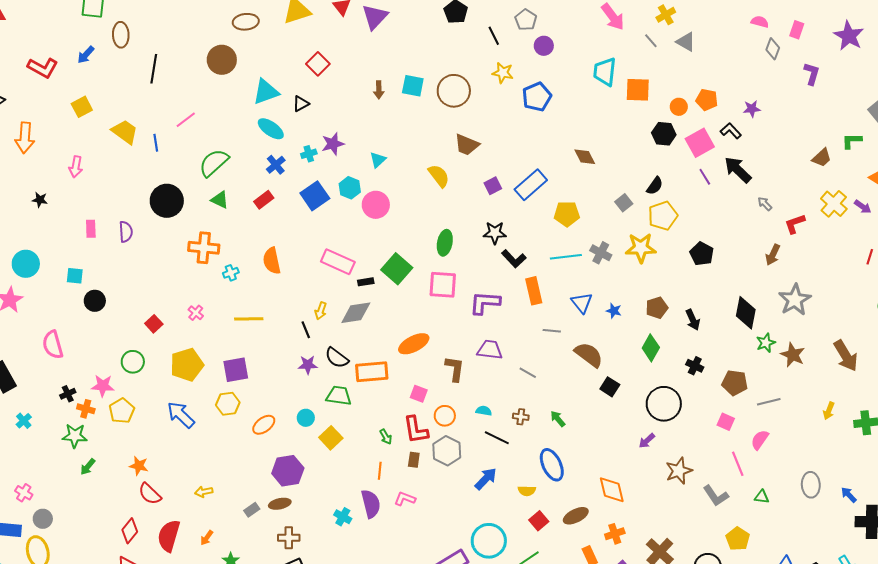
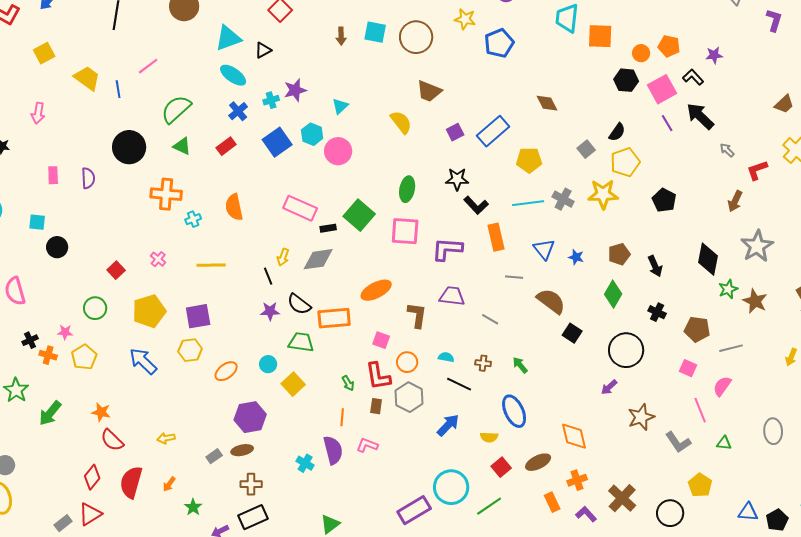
pink star: (103, 386) -> (65, 332), size x0.7
green star: (75, 436) -> (16, 390), moved, turned 30
green arrow: (88, 467) -> (50, 413), size x1.5

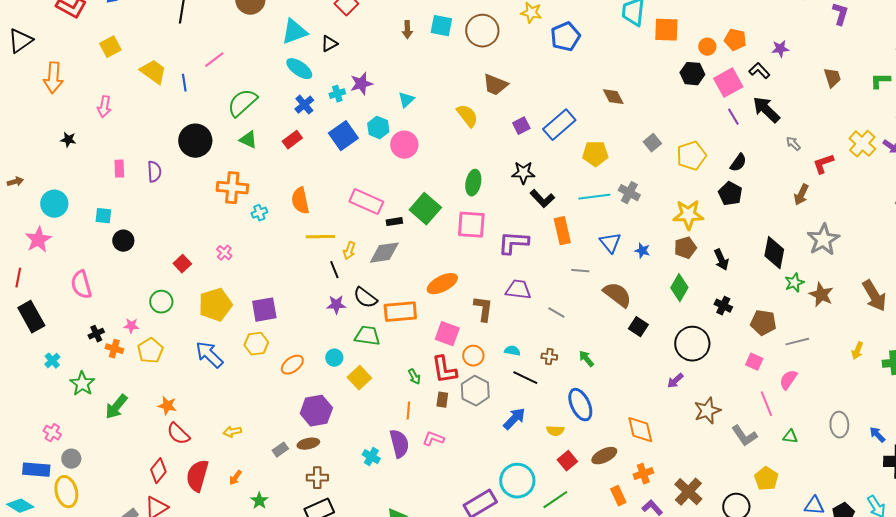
brown trapezoid: (784, 104) -> (832, 78), moved, turned -65
black semicircle: (617, 132) -> (738, 163), moved
yellow star: (603, 194) -> (688, 215), moved
yellow line: (211, 265) -> (320, 237), moved
pink square: (381, 340) -> (447, 334), size x1.4

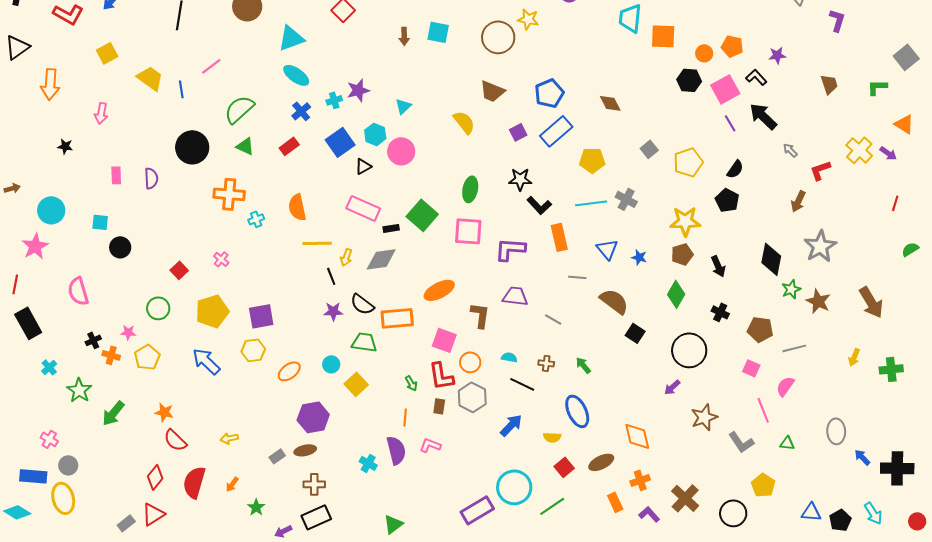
brown circle: (482, 31) -> (498, 37), moved
blue pentagon: (565, 37) -> (549, 93), moved
black triangle: (329, 44) -> (363, 166), moved
blue arrow: (877, 435) -> (862, 457), moved

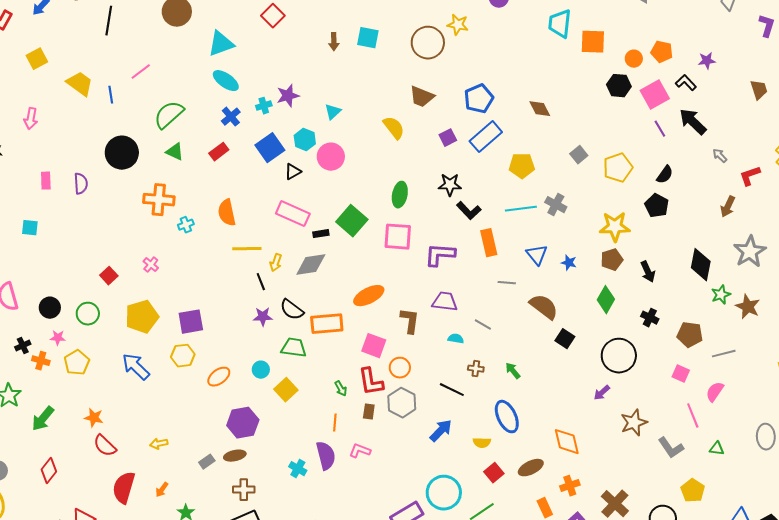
black circle: (120, 247) -> (50, 308), moved
cyan semicircle: (509, 357) -> (456, 339), moved
red diamond: (155, 477) -> (49, 471), moved

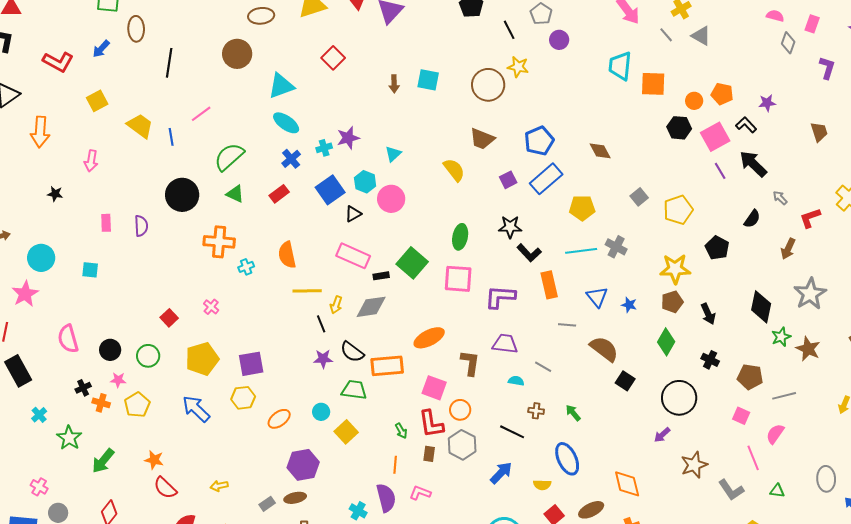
black semicircle: (665, 175) -> (752, 219), moved

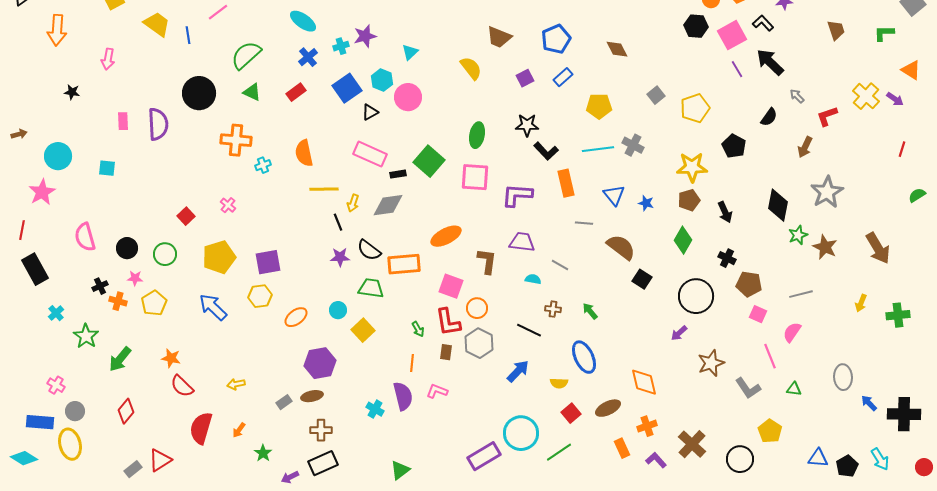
blue rectangle: (546, 179) -> (563, 77), size x0.6
purple semicircle: (141, 226) -> (158, 124), size x1.5
brown pentagon: (750, 377) -> (749, 284), moved

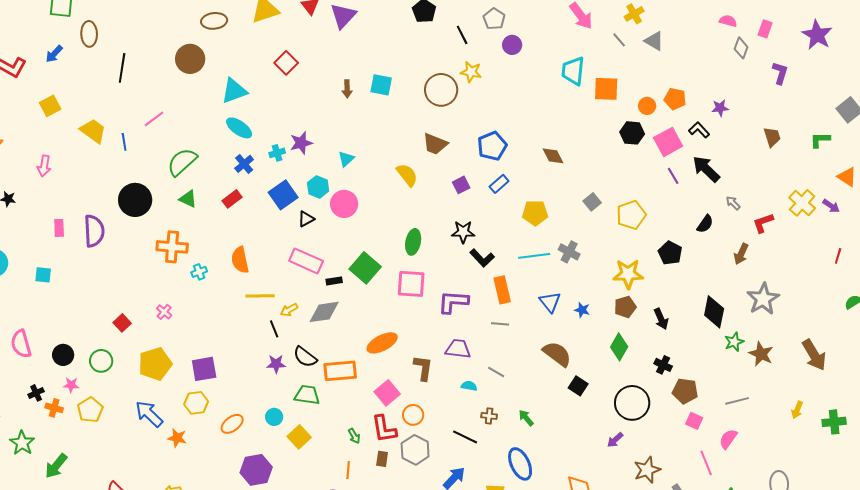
yellow arrow: (353, 203) -> (289, 310), turned 42
gray line: (584, 223) -> (500, 324), moved
pink square: (451, 286) -> (387, 393), turned 30
orange star: (171, 358) -> (177, 438), moved

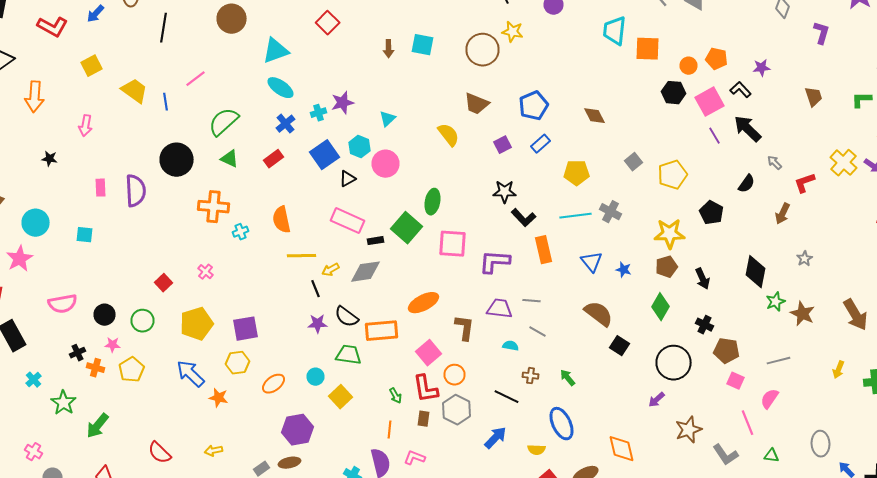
green ellipse: (413, 242) -> (432, 202), moved
gray star: (763, 299) -> (804, 259), size x0.5
gray line: (500, 324) -> (532, 301), moved
pink semicircle: (21, 344) -> (62, 304), turned -84

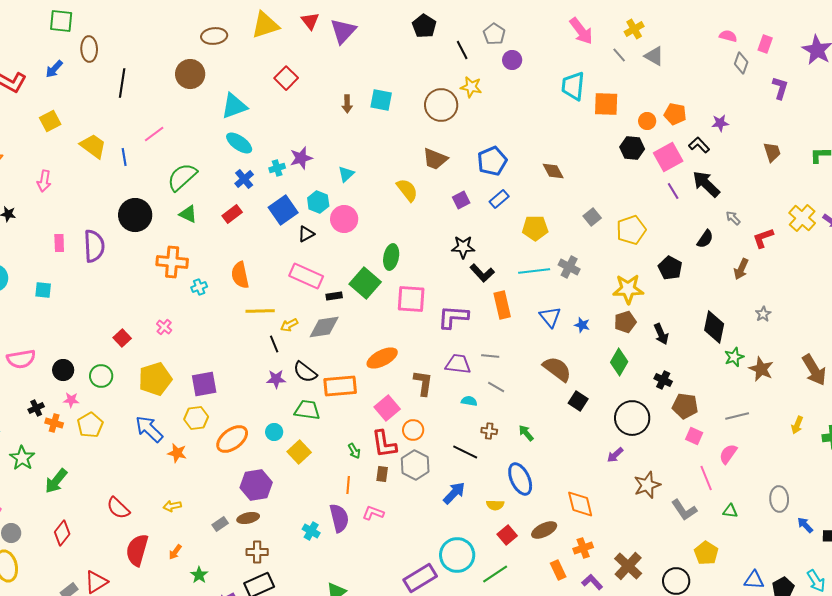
orange ellipse: (274, 384) -> (232, 439), size x1.4

